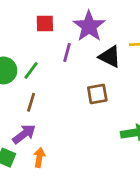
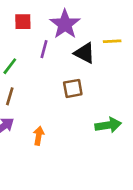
orange arrow: (39, 158) -> (39, 136), moved

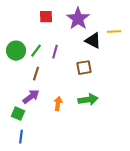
purple line: (44, 49) -> (55, 52), moved
green arrow: (108, 125) -> (88, 100), moved

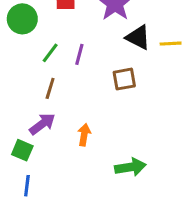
yellow line: (114, 32) -> (171, 44), moved
green circle: (16, 51) -> (22, 19), moved
green arrow: (88, 100) -> (130, 167), moved

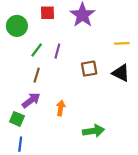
black triangle: (138, 37) -> (121, 73), moved

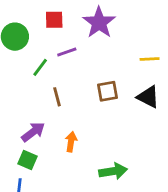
purple line: (57, 51) -> (67, 52), moved, turned 56
brown line: (37, 75) -> (57, 97), moved, turned -32
green square: (17, 119) -> (28, 160), moved

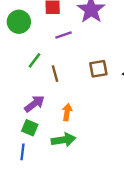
green line: (40, 67) -> (35, 60), moved
green arrow: (113, 171) -> (63, 140), moved

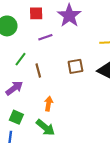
purple arrow: (35, 104) -> (14, 88), moved
green arrow: (63, 140) -> (45, 128), turned 48

